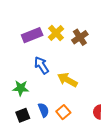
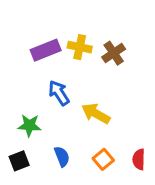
yellow cross: (56, 33) -> (80, 47), turned -35
orange square: (63, 112) -> (103, 159), moved
black square: (23, 115) -> (19, 161), moved

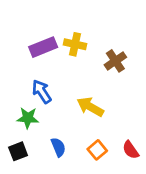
brown cross: (114, 53) -> (115, 61), moved
blue arrow: (59, 93) -> (42, 92), moved
red semicircle: (139, 159) -> (131, 150), turned -36

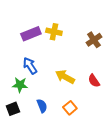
brown cross: (115, 61) -> (94, 40), moved
red semicircle: (131, 150) -> (94, 81), moved

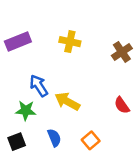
purple rectangle: (31, 34) -> (18, 42), moved
yellow arrow: (65, 77) -> (67, 101), moved

